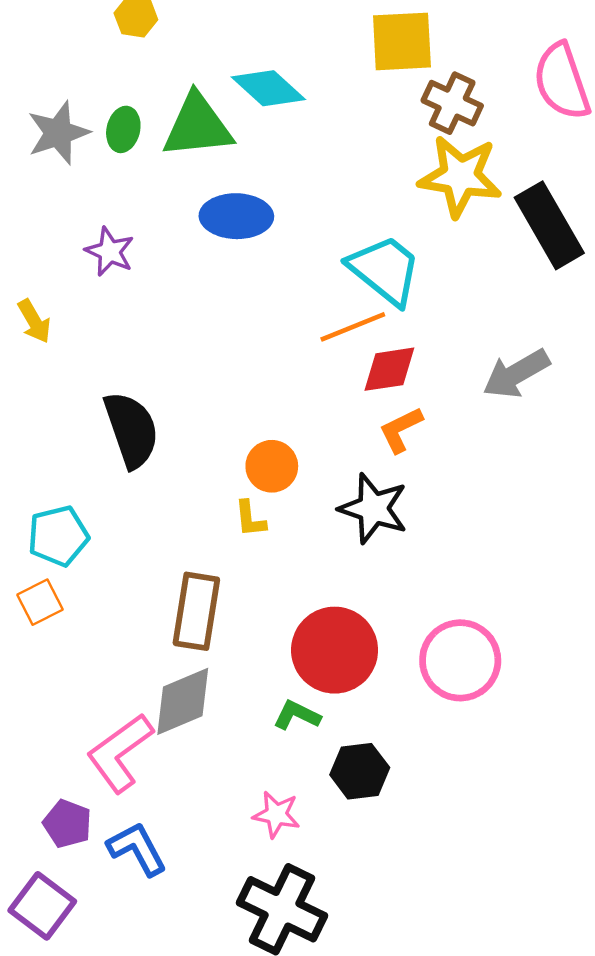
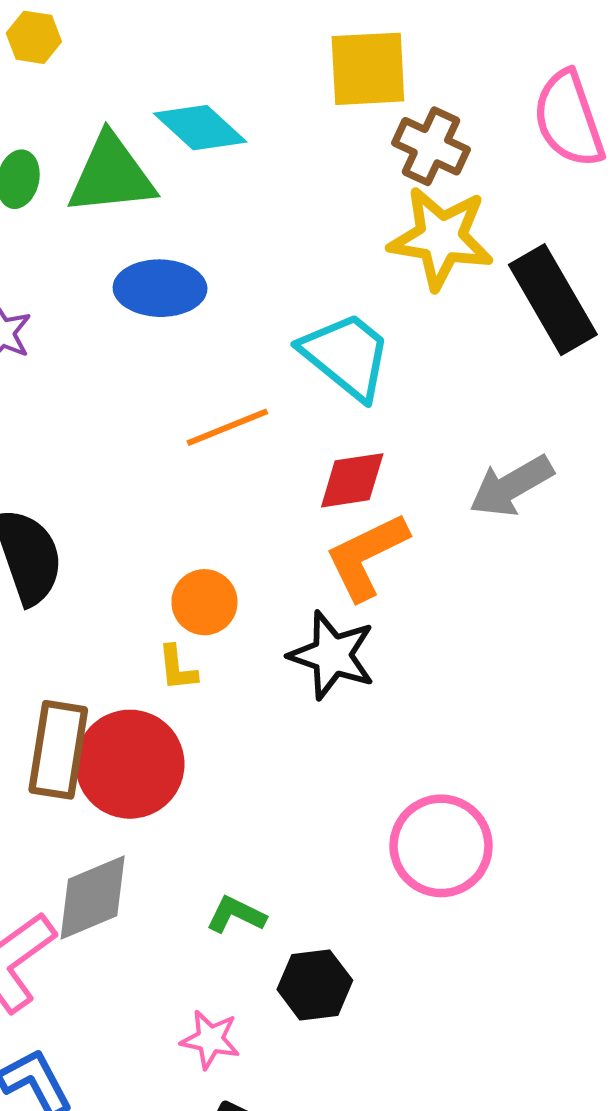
orange line: (353, 327) -> (227, 427), moved
orange L-shape: (401, 430) -> (366, 556), size x1.5
brown rectangle: (196, 611) -> (58, 750), moved
red circle: (335, 650) -> (130, 764), moved

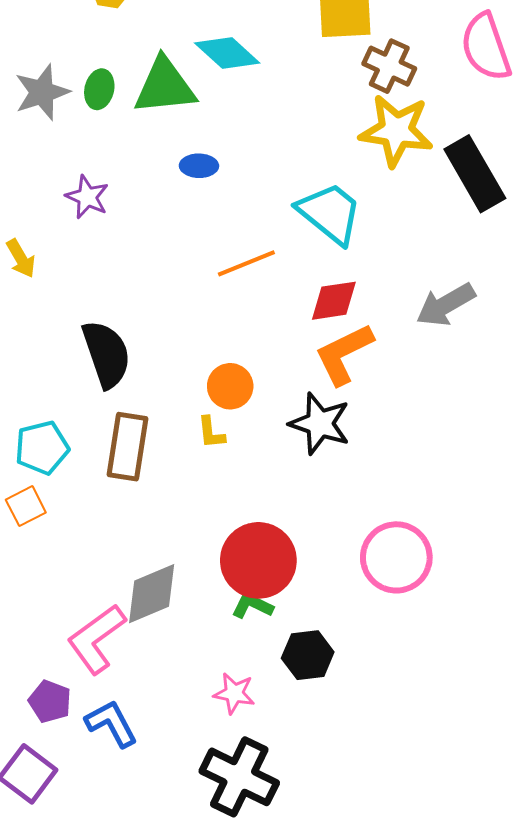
blue ellipse: (160, 288) -> (199, 166), size x0.6
brown rectangle: (58, 750) -> (127, 447), moved
red circle: (130, 764) -> (258, 560), moved

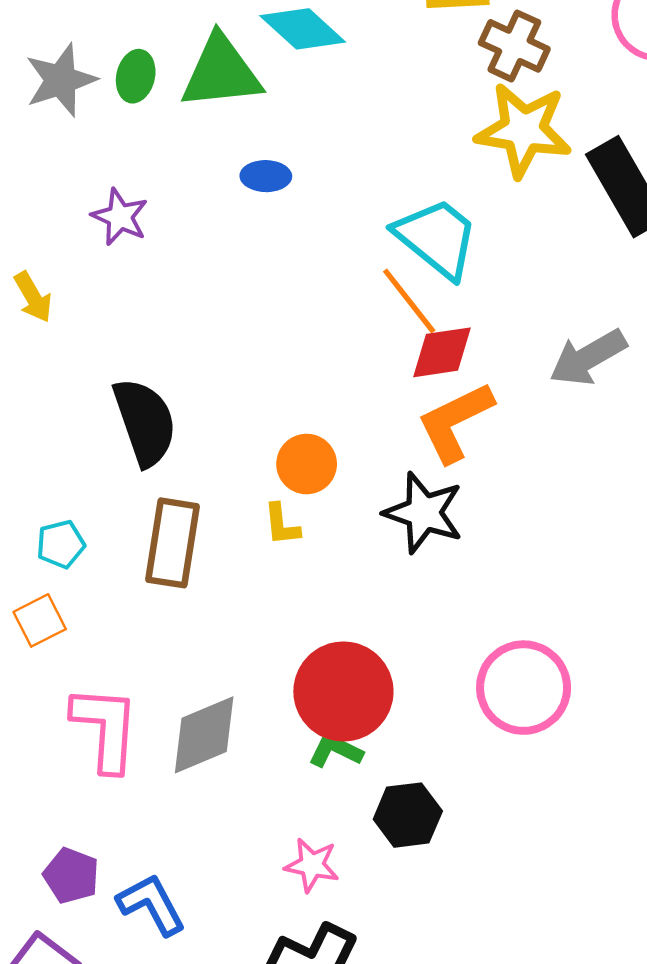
orange line: (246, 263) -> (409, 301), moved, turned 74
cyan pentagon: (42, 448) -> (61, 544), size x0.7
pink L-shape: (96, 639) -> (105, 728), moved, turned 130

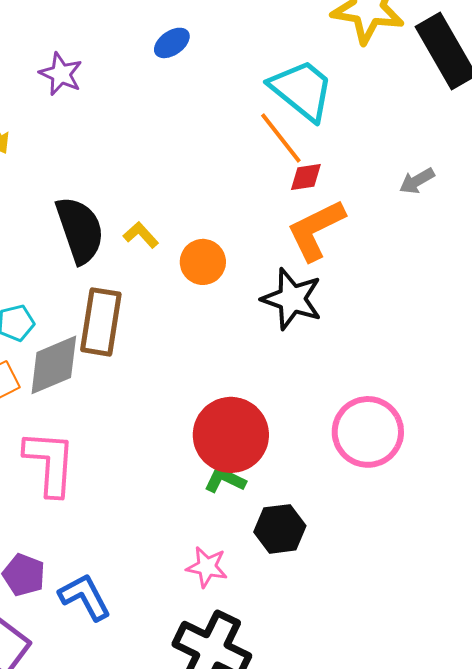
blue ellipse: (266, 176) -> (172, 43), turned -36
red diamond: (442, 352) -> (306, 177), size x0.7
gray arrow: (588, 358) -> (417, 181), size x0.6
yellow L-shape: (282, 525) -> (141, 235), moved, turned 144
gray diamond: (204, 735) -> (54, 365), moved

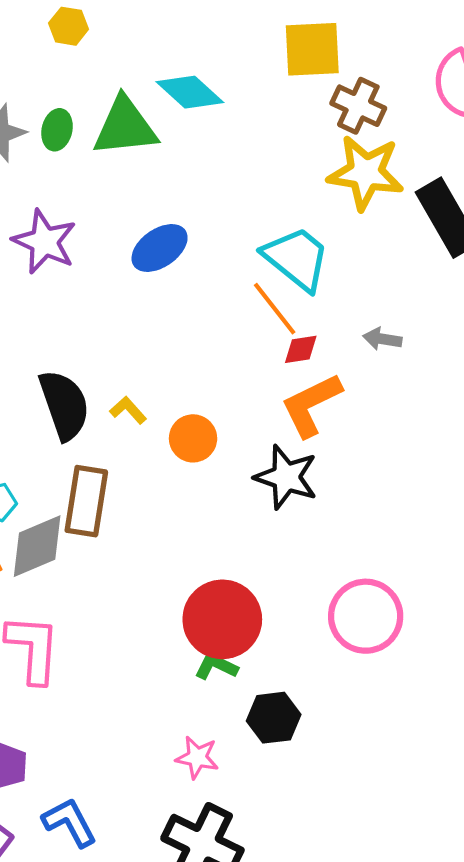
blue ellipse: (172, 43) -> (160, 248), moved, size x1.5
purple star: (61, 74) -> (44, 242), size x1.4
gray arrow: (417, 181) -> (382, 339), moved, turned 39
blue L-shape: (85, 597) -> (70, 822), moved

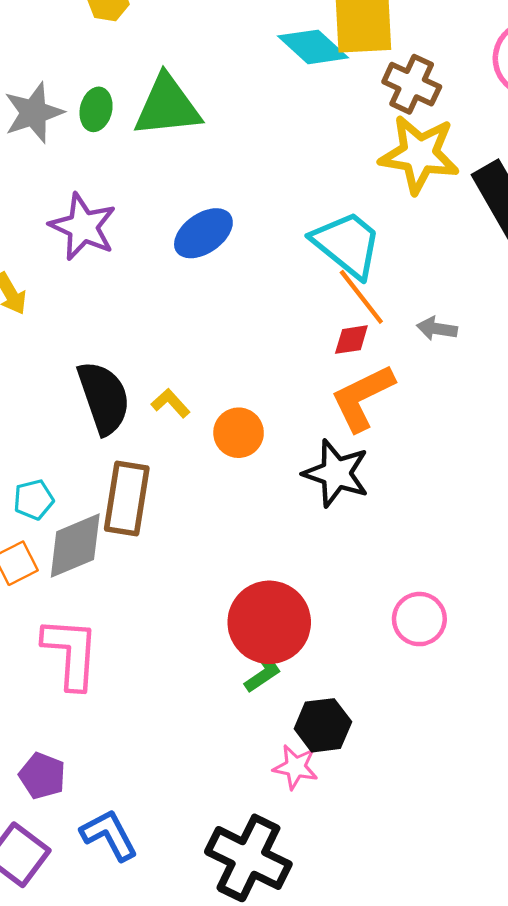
cyan diamond: (190, 92) -> (313, 47), moved
orange line: (275, 309) -> (361, 297), moved
pink circle: (366, 616) -> (419, 619), size x0.7
green L-shape: (216, 666) -> (263, 672), turned 120
pink star: (197, 757) -> (296, 767), moved

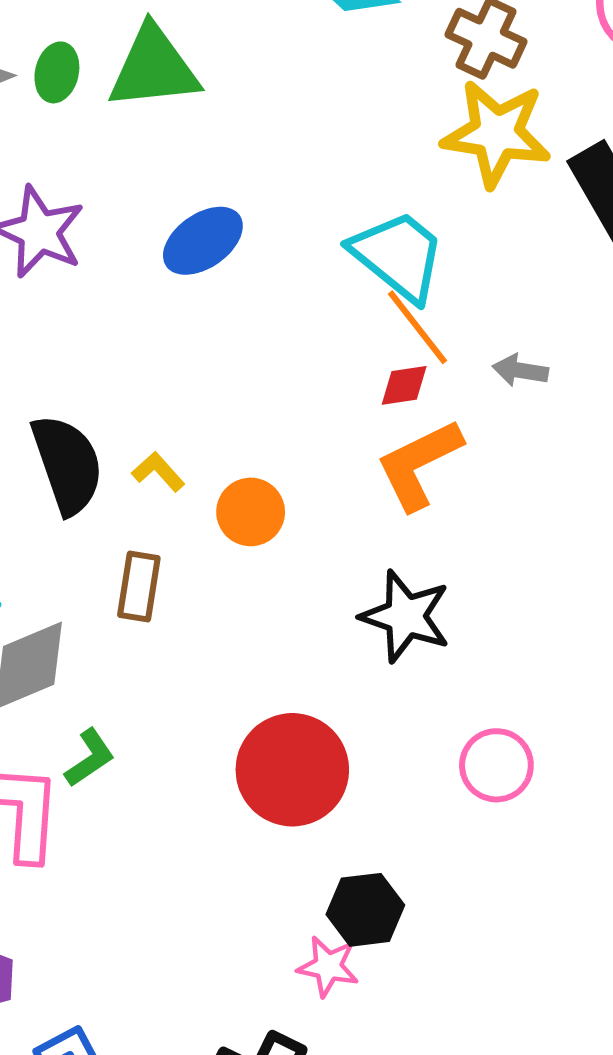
black star: (336, 473) -> (406, 616), moved
brown rectangle: (127, 498) -> (139, 586), moved, size x0.7
green L-shape: (263, 672) -> (90, 758), moved

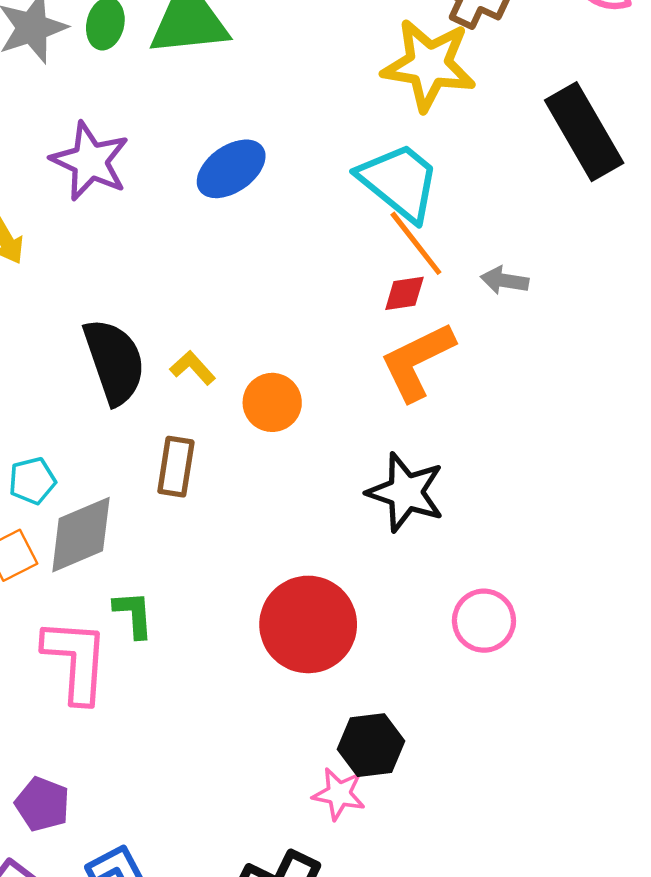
yellow star: (496, 134) -> (429, 65), moved
green L-shape: (90, 758) -> (134, 614), turned -60

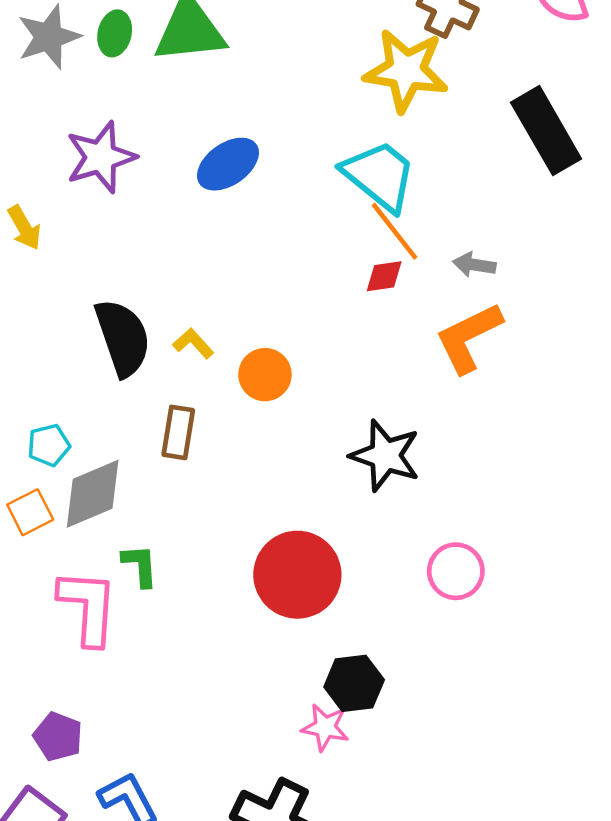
purple star: (90, 161) -> (101, 157), turned 30
orange L-shape: (417, 361) -> (469, 338), moved

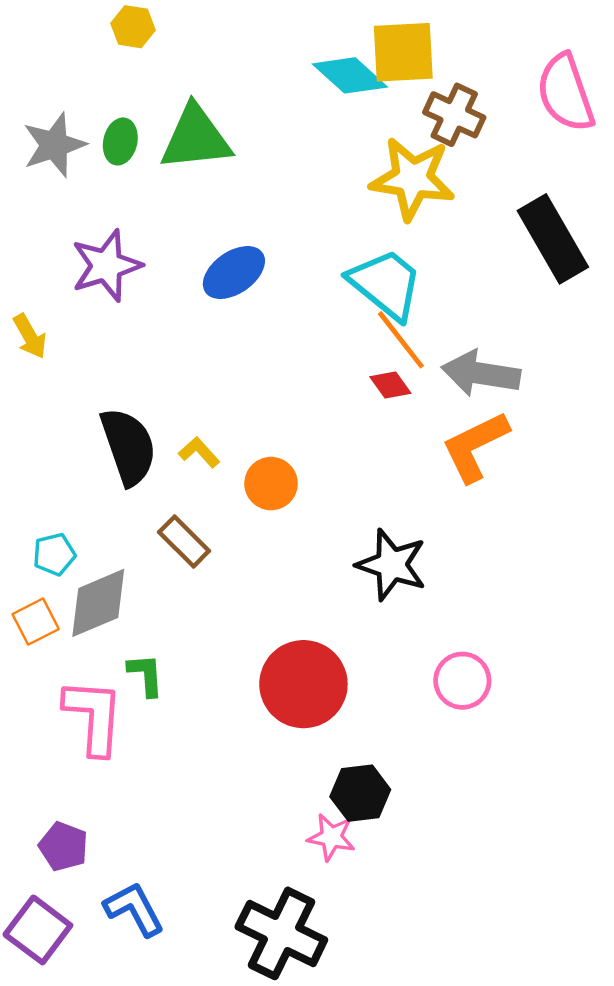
gray arrow: (474, 265) -> (481, 373), size x1.8
red diamond: (384, 276) -> (390, 385), turned 63
brown rectangle: (178, 432) -> (184, 542), turned -54

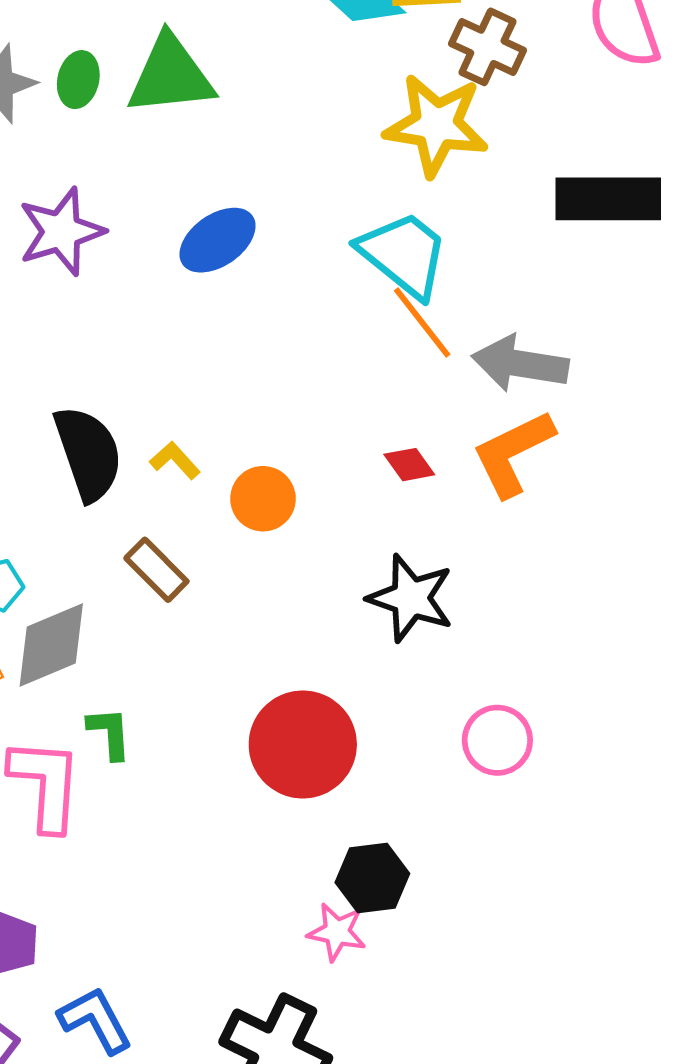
black rectangle: (553, 239) -> (608, 199), turned -60
red diamond: (390, 385) -> (409, 465), moved

